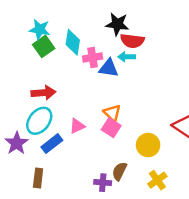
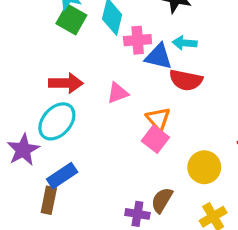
red semicircle: (132, 41) -> (186, 80), moved
green square: (44, 46) -> (71, 19), turned -30
pink triangle: (77, 126) -> (118, 93), moved
blue rectangle: (52, 144) -> (62, 176), moved

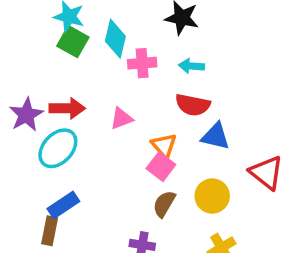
blue triangle: (159, 57) -> (216, 136), moved
purple star: (23, 150) -> (26, 115), moved
brown semicircle: (162, 200) -> (164, 204), moved

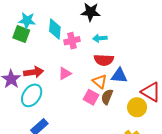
green square: (73, 42) -> (21, 34), moved
orange triangle: (164, 146) -> (100, 81), moved
yellow circle: (212, 196) -> (137, 107), moved
brown semicircle: (164, 204) -> (107, 97), moved

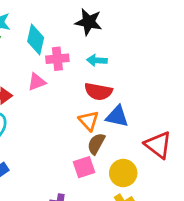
pink triangle: (65, 73) -> (37, 82), moved
pink square: (91, 97) -> (84, 167), moved, turned 35
yellow circle: (137, 107) -> (123, 173), moved

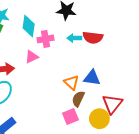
red semicircle: (98, 92) -> (93, 38), moved
red triangle: (158, 145) -> (112, 104), moved, turned 35

